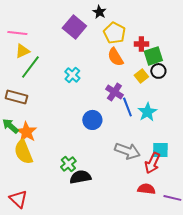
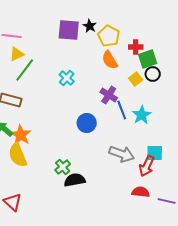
black star: (99, 12) -> (90, 26), moved
purple square: (74, 27) -> (69, 30), turned -35

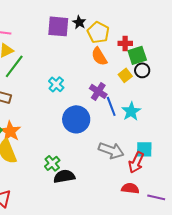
cyan cross: (67, 78) -> (56, 84), moved
blue circle: (87, 123) -> (76, 119), size x1.4

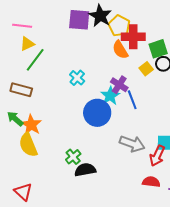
black star: (79, 22) -> (100, 16), size x1.6
red cross: (125, 43) -> (133, 37), moved, size x1.6
cyan star: (131, 111) -> (110, 96), moved

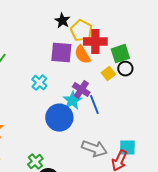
black star: (100, 16) -> (62, 21), size x0.7
purple square: (79, 20) -> (61, 53), moved

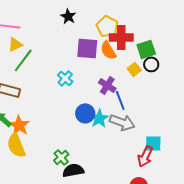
black star: (62, 21) -> (68, 16), moved
cyan star: (72, 101) -> (99, 118), moved
blue circle: (59, 118) -> (85, 113), size x0.7
gray arrow: (94, 149) -> (122, 122), moved

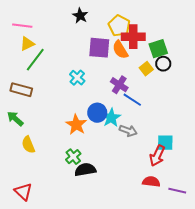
blue line: (120, 100) -> (132, 100), turned -36
gray arrow: (122, 122) -> (128, 131), moved, size x0.7
orange star: (19, 125) -> (76, 125), moved
yellow semicircle: (16, 145) -> (28, 145), size x0.7

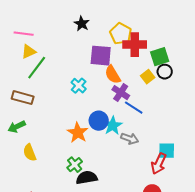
orange semicircle: (120, 50) -> (113, 75), moved
green arrow: (15, 119) -> (17, 127), turned -66

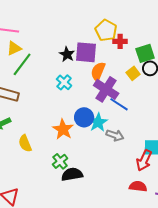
black star: (82, 24) -> (67, 54), moved
red cross: (135, 45) -> (120, 41), size x0.6
orange semicircle: (113, 75) -> (98, 71), turned 54
purple cross: (121, 93) -> (106, 89), size x1.4
yellow semicircle: (30, 153) -> (25, 143), moved

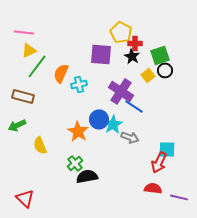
black star: (67, 54) -> (132, 56), moved
orange semicircle: (98, 71) -> (61, 73), moved
cyan cross: (64, 82) -> (79, 84), turned 35

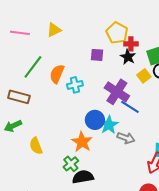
yellow triangle: (29, 50) -> (54, 30), moved
purple square: (101, 54) -> (97, 55), size x0.6
orange star: (78, 131) -> (82, 142), moved

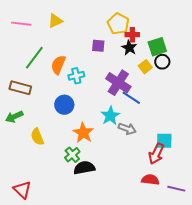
blue circle: (95, 120) -> (64, 105), moved

